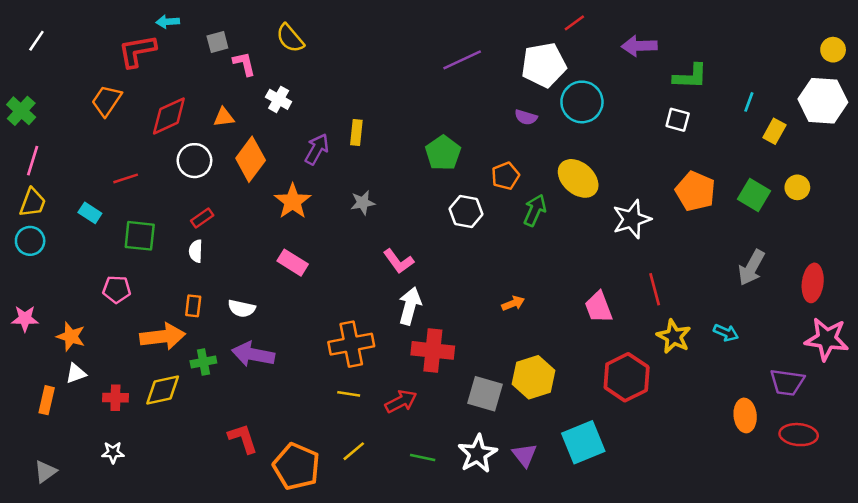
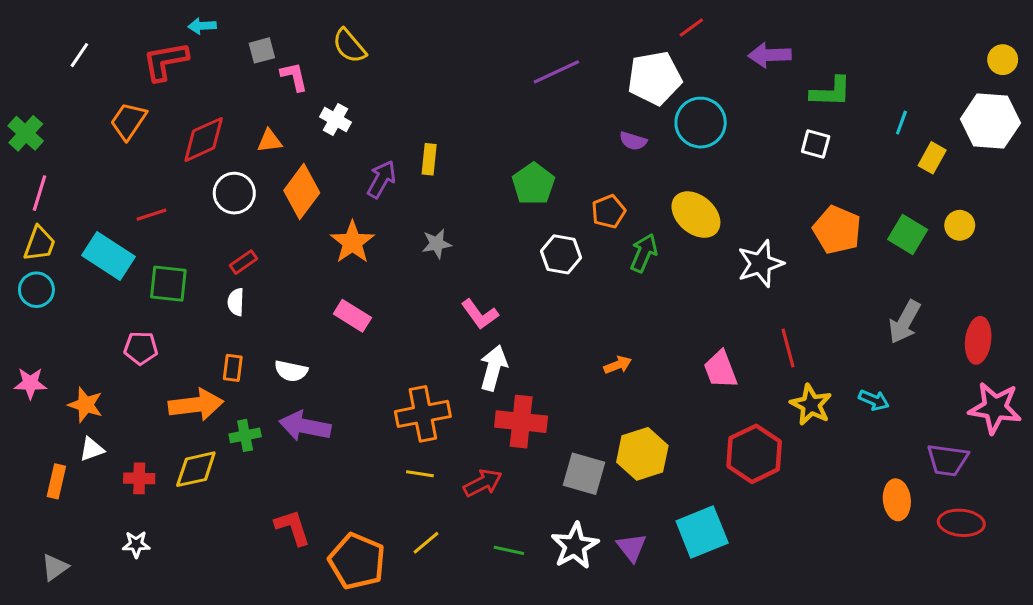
white line: (36, 41) -> (79, 55), moved
cyan rectangle: (90, 213) -> (109, 256), size x1.8

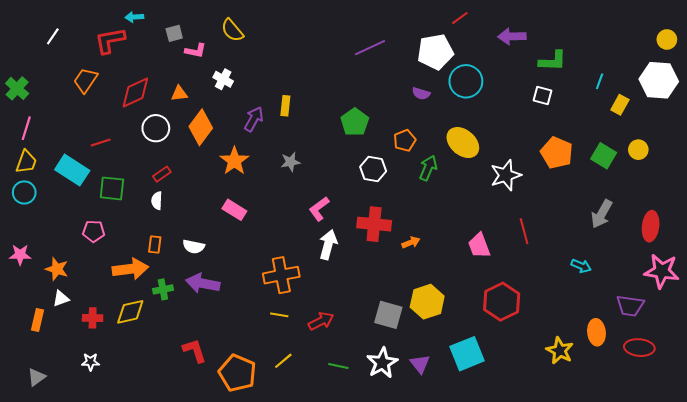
pink L-shape: (294, 77) -> (196, 51), turned 115
pink L-shape: (480, 314) -> (319, 209), turned 90
yellow star: (811, 405) -> (560, 351), moved
red cross: (521, 422) -> (374, 224), moved

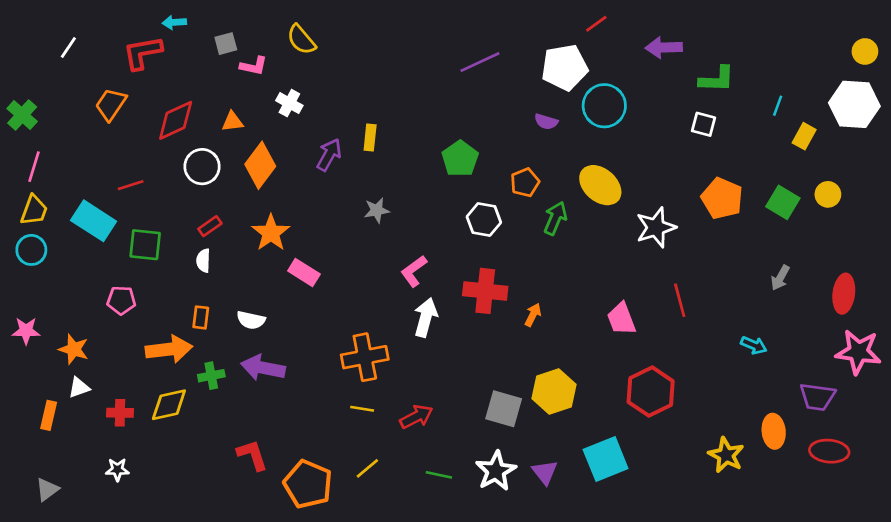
orange star: (234, 161) -> (271, 233), moved
gray arrow: (602, 214) -> (780, 278), size x0.7
orange arrow: (411, 242) -> (533, 315), turned -42

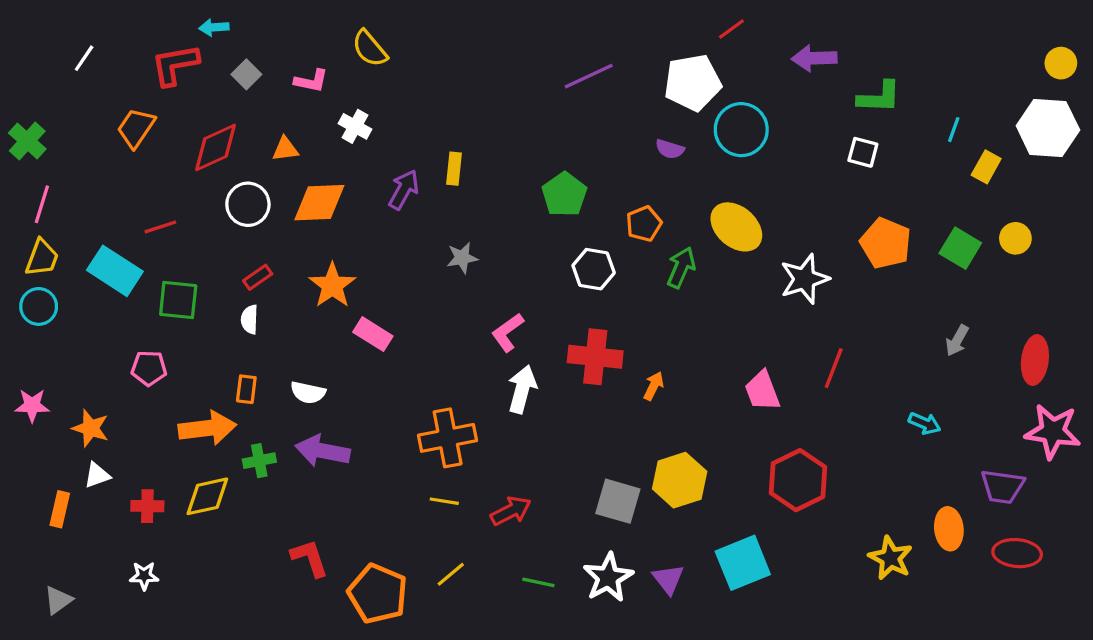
gray square: (226, 44) -> (246, 74), moved, turned -30
orange diamond: (260, 165) -> (319, 203), turned 51
red line: (680, 300) -> (834, 368), turned 36

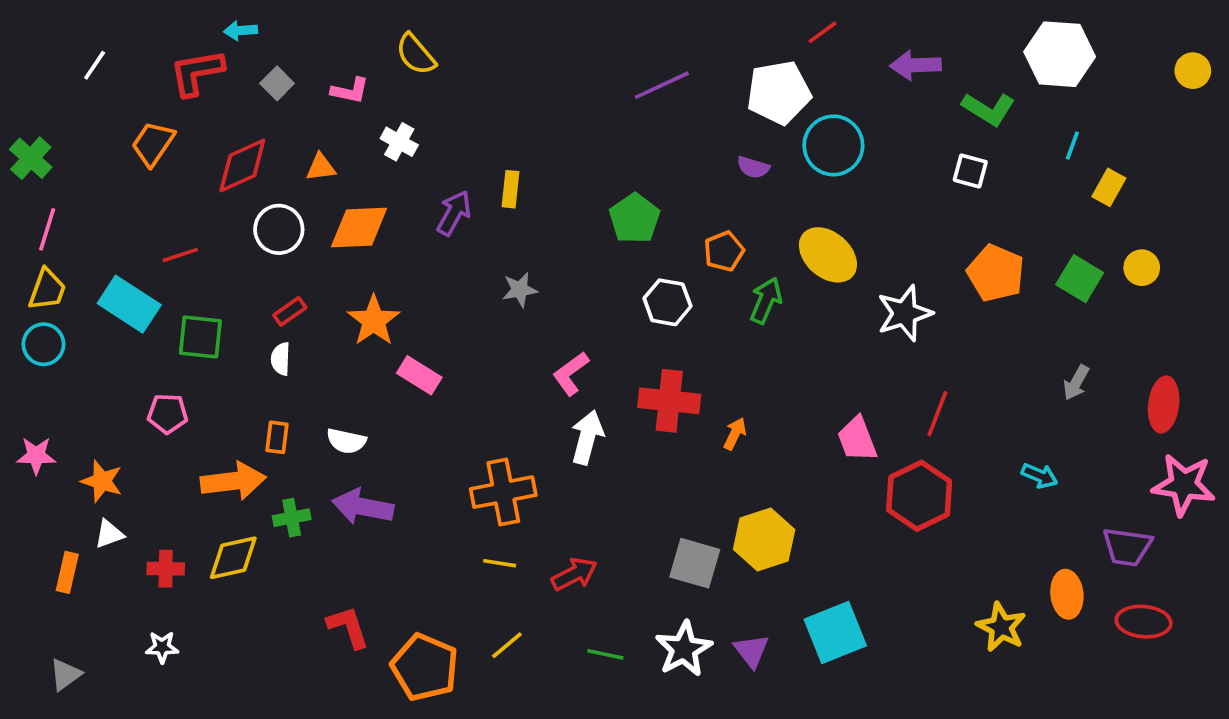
green L-shape: (879, 97) -> (988, 109), turned 30
white hexagon: (1048, 128) -> (1060, 54), moved
red hexagon: (798, 480) -> (919, 496), moved

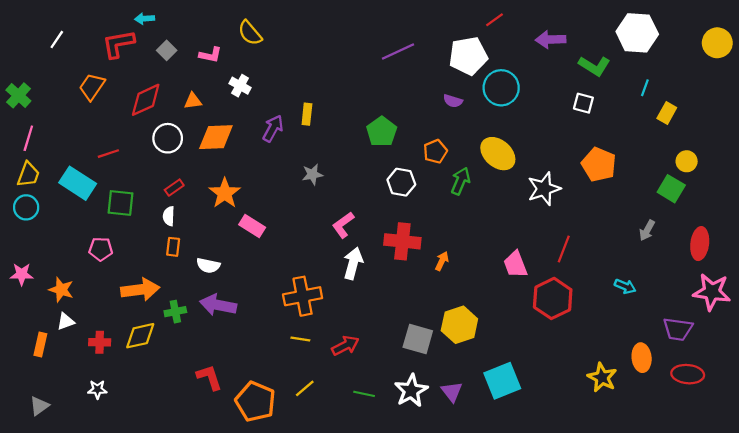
yellow circle: (1193, 71) -> (717, 43), size x1.4
green square: (1080, 279) -> (671, 189), moved
orange rectangle: (277, 437) -> (173, 247), moved

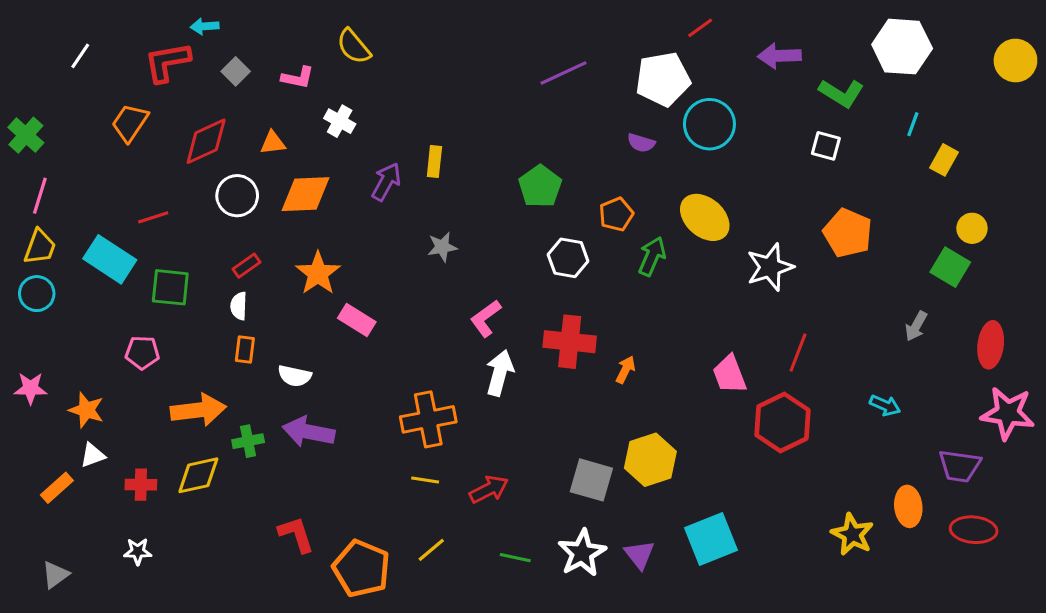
orange rectangle: (40, 344) -> (57, 488), turned 35

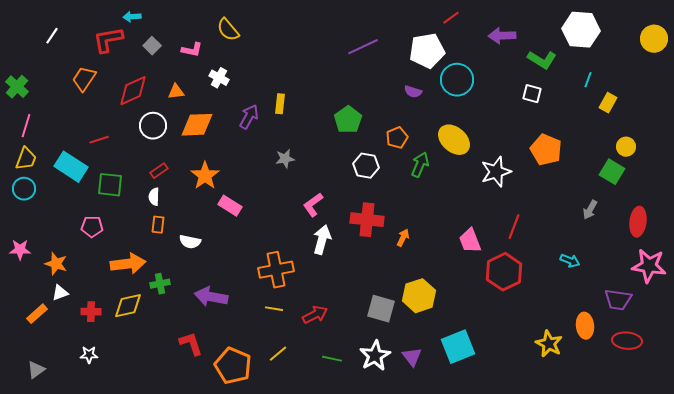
purple arrow: (309, 432) -> (211, 297), moved

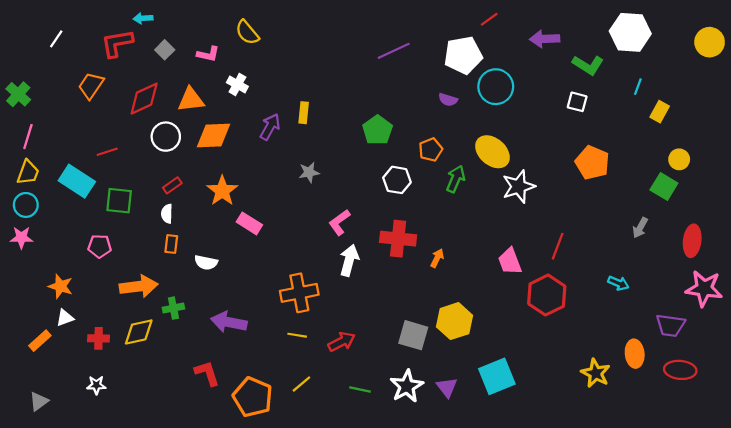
orange triangle: (176, 92) -> (191, 100), size x1.5
white star: (496, 172) -> (519, 186), moved
pink star: (20, 250) -> (21, 238), moved

